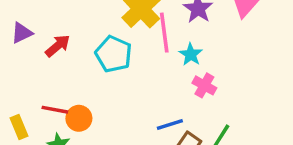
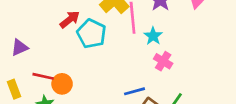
purple triangle: (22, 33) -> (20, 48), moved
red arrow: (58, 46) -> (70, 19), moved

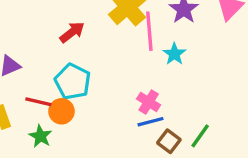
cyan pentagon: (91, 34) -> (73, 82), moved
pink cross: (163, 61) -> (149, 102), moved

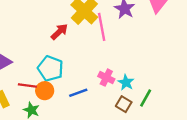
red arrow: (72, 32) -> (59, 32), moved
cyan star: (174, 54) -> (126, 82), moved
blue line: (150, 122) -> (78, 93), moved

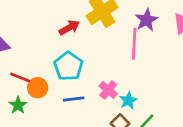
pink line: (102, 27) -> (134, 44), moved
cyan pentagon: (50, 69) -> (68, 66), moved

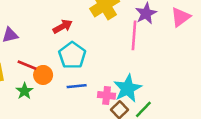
red arrow: (69, 28) -> (63, 26), moved
pink cross: (108, 90) -> (107, 95), moved, turned -35
cyan star: (128, 100) -> (128, 88), size x1.6

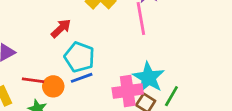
blue line: (77, 86) -> (82, 78), moved
pink cross: (107, 95) -> (128, 91), size x1.5

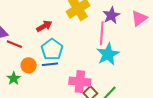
cyan star: (149, 78) -> (108, 54), moved
red line: (33, 80) -> (14, 44), moved

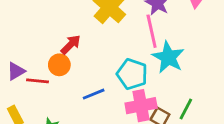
cyan pentagon: (52, 49) -> (132, 74), moved
orange circle: (29, 65) -> (59, 65), moved

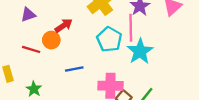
purple triangle: (16, 71) -> (28, 15), moved
cyan pentagon: (132, 74) -> (109, 39), moved

